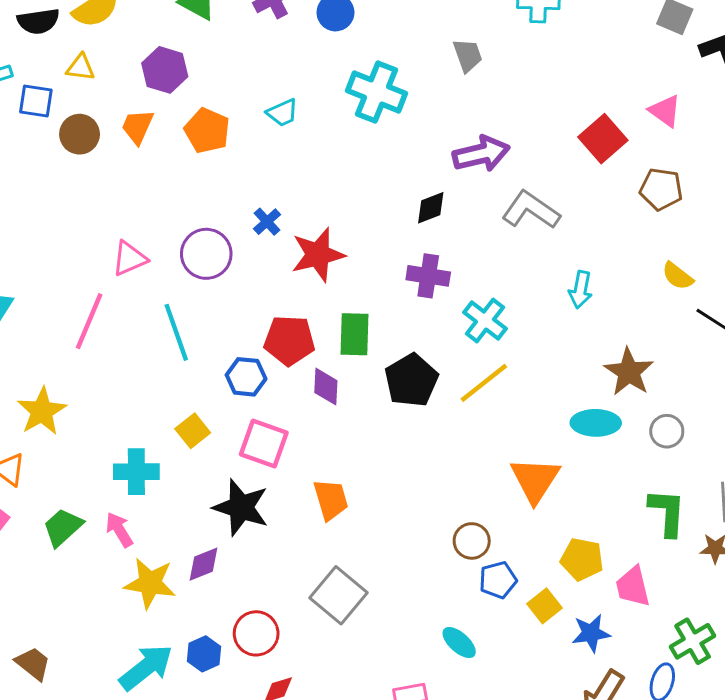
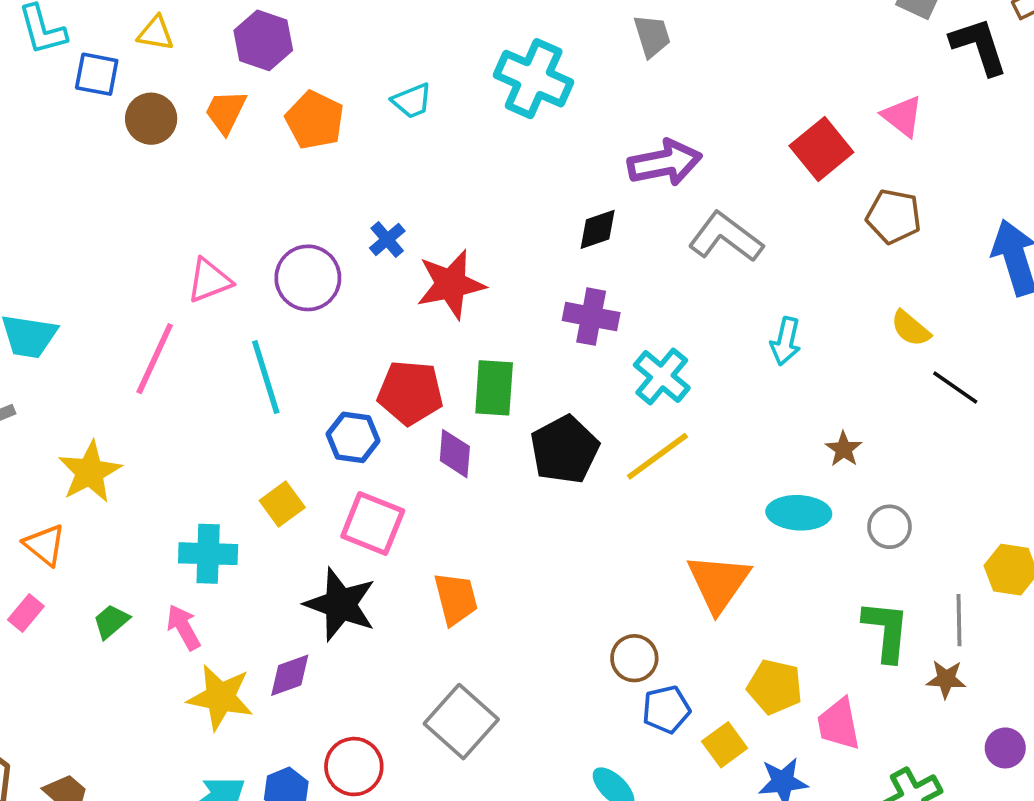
brown star: (629, 372) -> (844, 449), size x0.6
green trapezoid: (63, 527) -> (111, 621), size x0.7

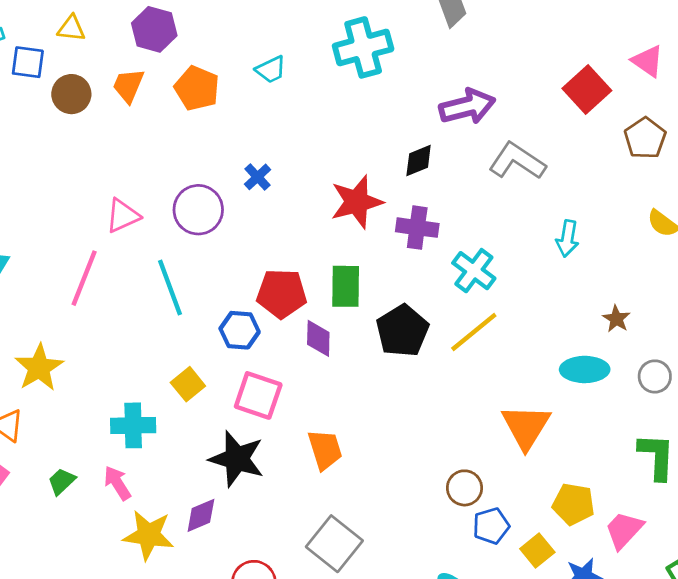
cyan cross: (534, 79) -> (363, 47), turned -36
brown pentagon: (894, 216) -> (645, 138), turned 30
red star: (451, 284) -> (357, 202), moved
pink trapezoid: (839, 724) -> (624, 530), turned 57

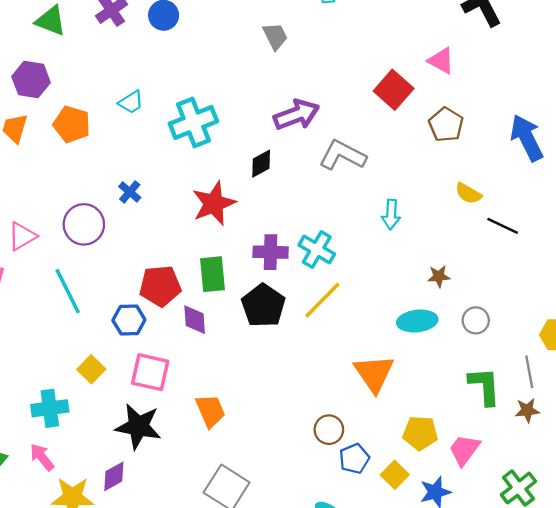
cyan cross: (363, 47) -> (193, 122), moved
purple cross: (417, 228) -> (271, 252), moved
brown star: (616, 319) -> (439, 276), turned -30

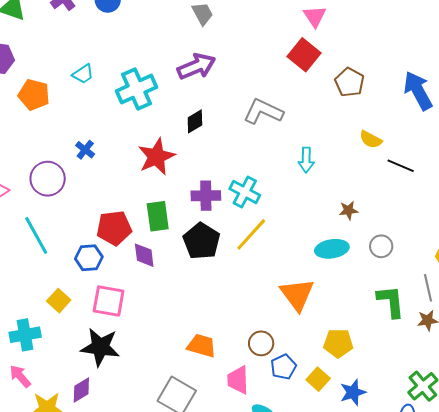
pink triangle: (441, 61) -> (315, 16), moved, turned 30
purple arrow: (296, 115) -> (196, 66), moved
orange trapezoid: (210, 411) -> (202, 346), moved, turned -48
pink trapezoid: (464, 450) -> (238, 380), moved, turned -36

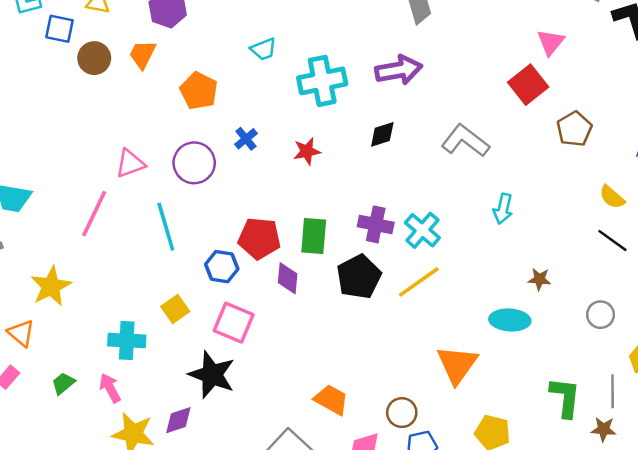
orange pentagon: (34, 95) -> (199, 91), moved
yellow semicircle: (371, 140) -> (612, 197), moved
red star: (156, 157) -> (307, 151), moved, size x0.6
gray circle: (381, 246) -> (600, 315), moved

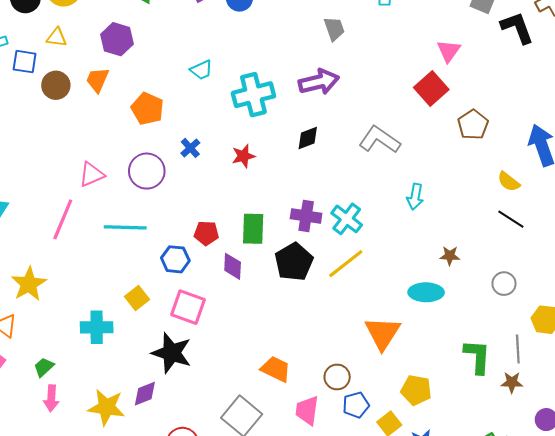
cyan line: (166, 227) -> (125, 227), turned -69
red pentagon: (259, 238) -> (206, 233), size x0.7
pink arrow: (110, 388) -> (51, 398), moved, turned -145

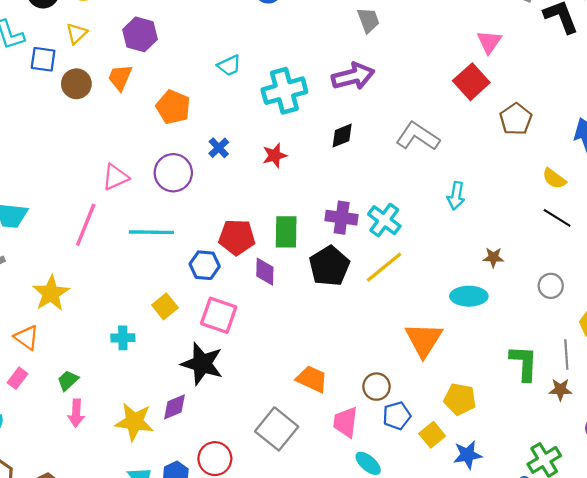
yellow triangle: (57, 37) -> (77, 33), turned -50
red pentagon: (206, 233) -> (237, 237), size x1.4
cyan cross: (97, 327) -> (123, 338), size x0.7

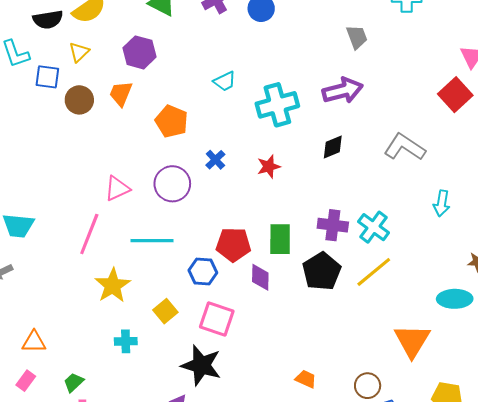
yellow star: (51, 293) -> (113, 285), moved
orange triangle: (27, 337) -> (34, 342), turned -35
orange trapezoid: (312, 379) -> (306, 379), size x0.7

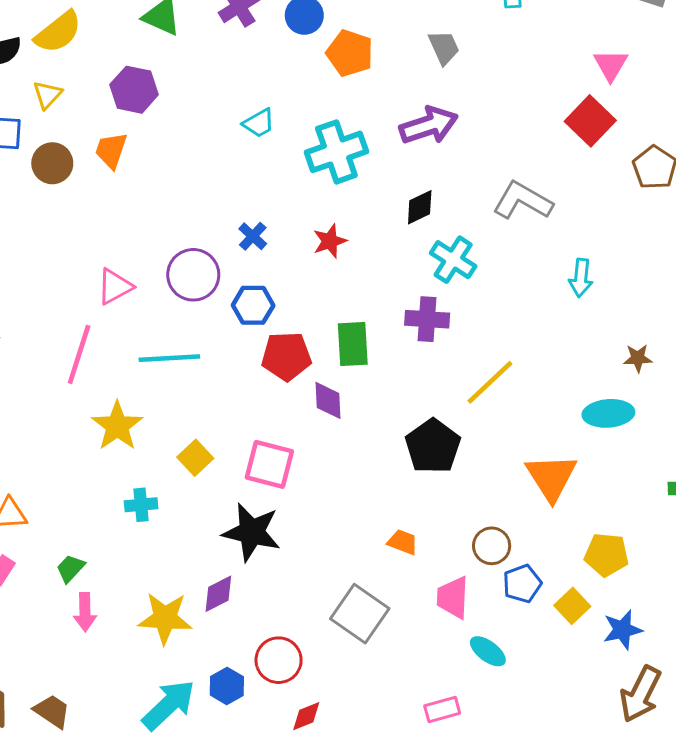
orange pentagon: (172, 121) -> (350, 53), moved
cyan cross: (374, 227) -> (453, 260), moved
blue hexagon: (203, 271) -> (253, 305), moved
black pentagon: (322, 271) -> (433, 446), moved

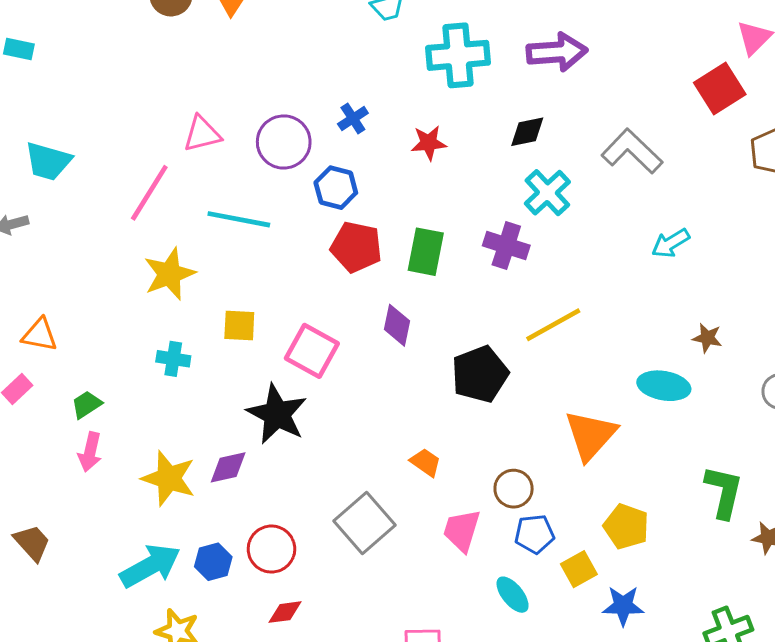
cyan arrow: (581, 278) -> (671, 243), turned 39
purple diamond: (328, 400) -> (397, 325), moved
yellow square: (195, 458) -> (239, 325), turned 32
cyan ellipse: (488, 651) -> (513, 595), moved

